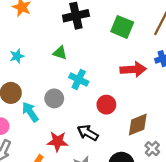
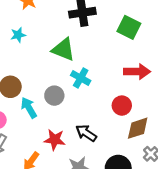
green triangle: (60, 53) -> (63, 49), size x1.6
cyan star: (17, 56) -> (18, 35), moved
red circle: (106, 105) -> (122, 106), moved

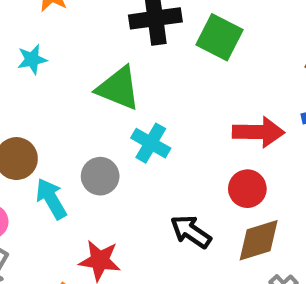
green square: (129, 27) -> (219, 37), moved
red circle: (122, 106) -> (247, 189), moved
black arrow: (86, 133) -> (191, 232), moved

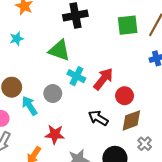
green square: (219, 37) -> (128, 25), moved, turned -30
red arrow: (258, 132) -> (103, 79), moved, turned -50

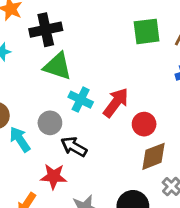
black cross: (75, 16) -> (46, 30), moved
black arrow: (98, 118) -> (74, 147), moved

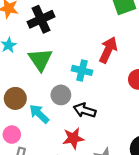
green triangle: (58, 66) -> (40, 60), moved, turned 50
red arrow: (116, 103) -> (108, 50), moved

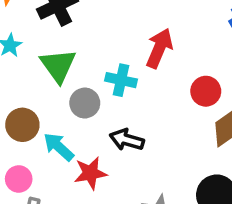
gray circle: (61, 95) -> (85, 103), moved
red star: (73, 138) -> (90, 173), moved

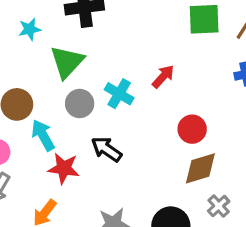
red arrow: (159, 48) -> (163, 76), size x0.7

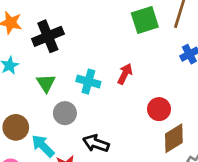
green triangle: (67, 62) -> (46, 83), size x0.7
cyan cross: (119, 94) -> (88, 82), moved

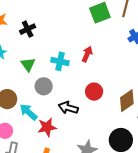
black cross: (48, 36) -> (28, 29), size x0.7
red circle: (159, 109) -> (94, 92), moved

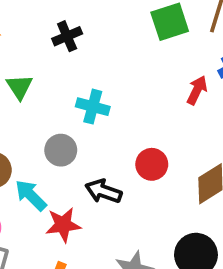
black cross: (28, 29) -> (67, 36), moved
red arrow: (87, 54) -> (197, 90), moved
green triangle: (28, 64) -> (19, 87), moved

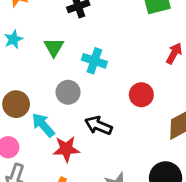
green triangle: (19, 87) -> (54, 47), moved
red circle: (152, 164) -> (141, 95), moved

